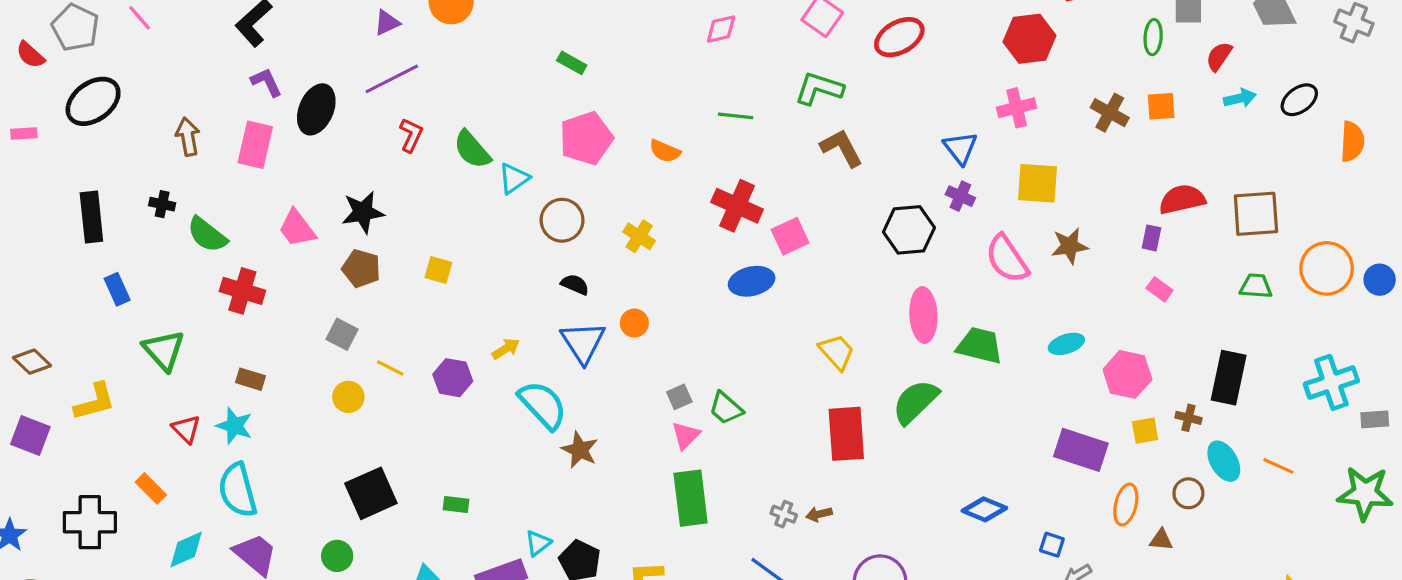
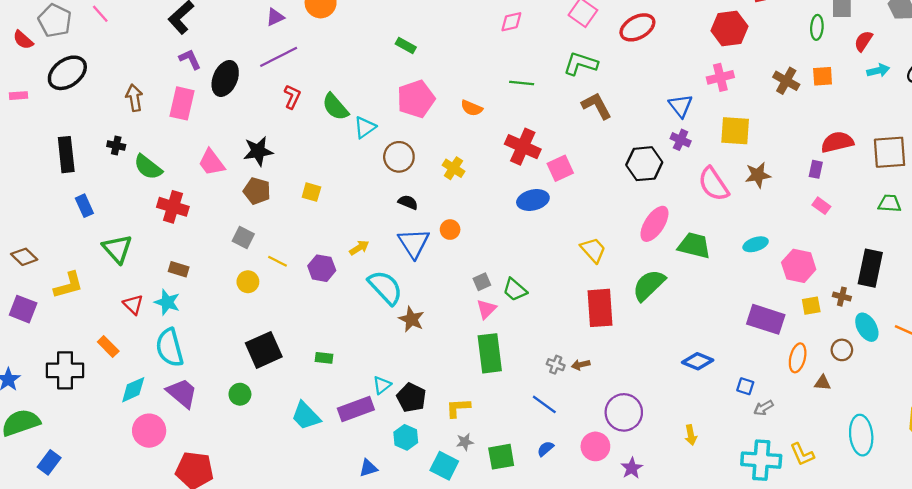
pink ellipse: (923, 315) -> (654, 224), turned 36

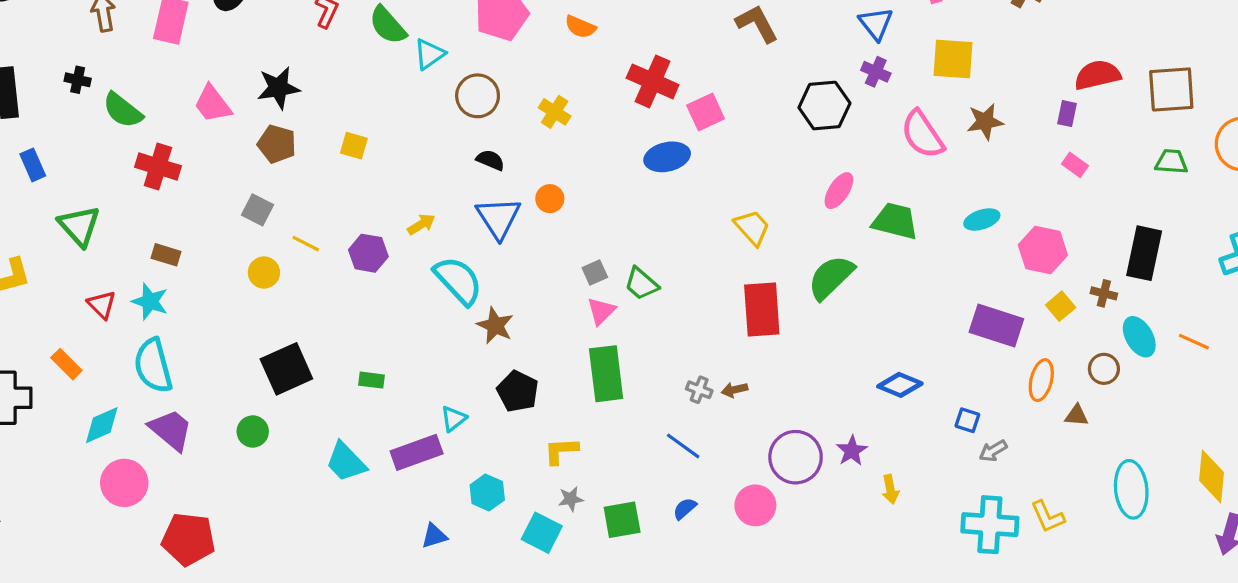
pink ellipse: (654, 224) -> (839, 191), size x0.7
yellow square: (811, 306) -> (1061, 306), turned -30
black pentagon: (411, 398) -> (518, 391), moved
purple star: (632, 468) -> (852, 451), moved

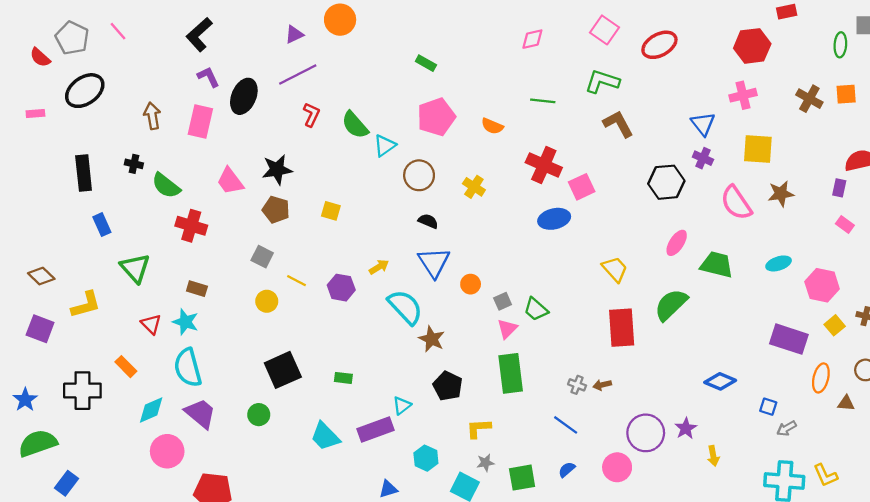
orange circle: (550, 199) -> (471, 284), moved

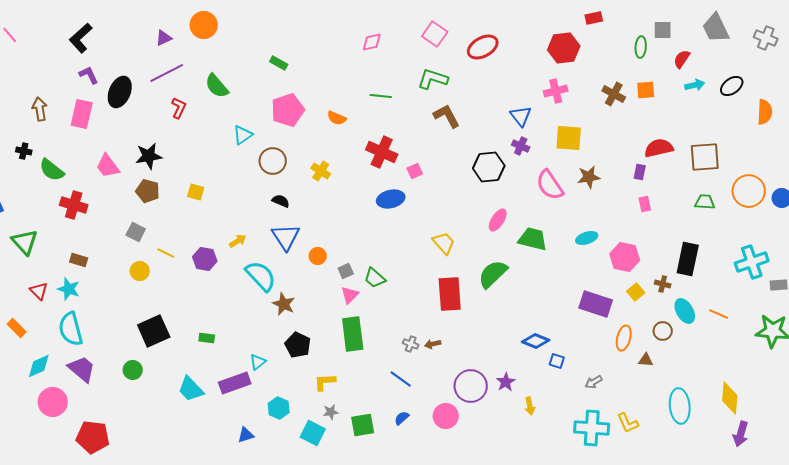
green semicircle: (355, 125) -> (217, 86), moved
pink square: (582, 187) -> (415, 171), size x0.7
pink rectangle: (845, 225) -> (645, 204), turned 42
blue square: (768, 407) -> (557, 361), moved

